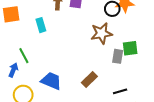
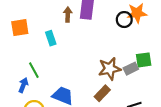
brown star: (102, 33) -> (110, 69), moved
gray rectangle: (118, 56) -> (131, 69), turned 56

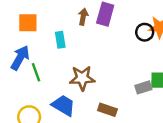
brown star: (110, 69) -> (82, 78), moved
blue arrow: (23, 85) -> (20, 58), moved, size x1.5
brown rectangle: (102, 93) -> (107, 110), turned 56

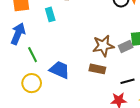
green line: (36, 72) -> (33, 55), moved
brown star: (82, 78) -> (103, 46), moved

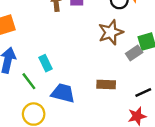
cyan rectangle: (50, 14) -> (46, 63), moved
brown star: (103, 46) -> (111, 32), moved

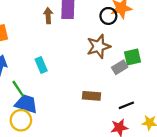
cyan rectangle: (46, 63) -> (41, 65), moved
blue trapezoid: (63, 93) -> (26, 104), moved

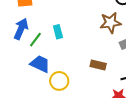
green line: (18, 89) -> (35, 40), moved, turned 63
yellow circle: (21, 120) -> (59, 81), moved

